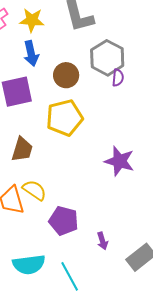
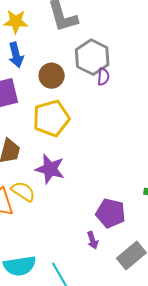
purple star: (119, 161) -> (50, 169), moved
purple pentagon: (64, 221) -> (111, 213), moved

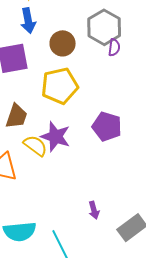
yellow semicircle: (23, 191) -> (35, 146), moved
purple pentagon: (111, 213) -> (107, 127), moved

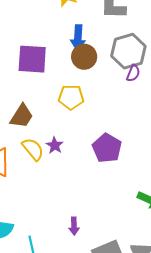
blue arrow: (28, 21) -> (78, 38), moved
yellow pentagon: (60, 86) -> (71, 97), size x0.7
purple star: (56, 137) -> (55, 145), size x0.6

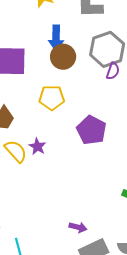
purple pentagon: (107, 148) -> (91, 130), moved
purple arrow: (74, 226) -> (78, 227), moved, turned -72

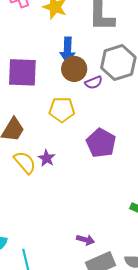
purple semicircle: (113, 71) -> (94, 83), moved, turned 48

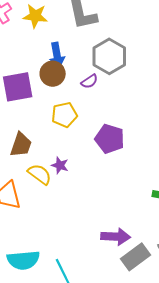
brown circle: (74, 69) -> (53, 74), moved
purple arrow: (86, 240) -> (116, 237), size x1.6

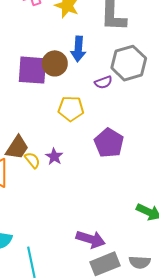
brown circle: (53, 74) -> (55, 63), moved
brown trapezoid: (21, 145) -> (17, 148), moved
yellow semicircle: (40, 174) -> (32, 160), size x0.7

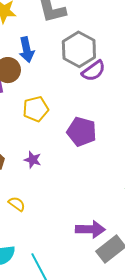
purple semicircle: (103, 82) -> (94, 71), moved, size x1.4
yellow semicircle: (32, 160) -> (17, 204), moved

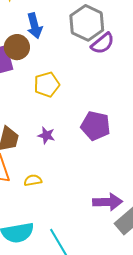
purple pentagon: (82, 132) -> (95, 126), moved
yellow semicircle: (17, 204) -> (33, 180), turned -42

